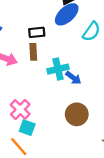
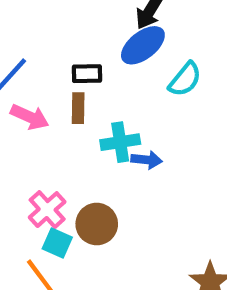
blue arrow: (73, 78) -> (147, 160), turned -35
brown circle: (77, 114) -> (97, 224), moved

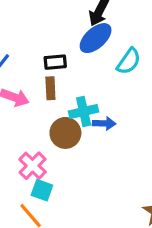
brown circle: (97, 224) -> (65, 133), moved

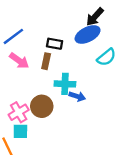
brown circle: (65, 133) -> (42, 106), moved
cyan square: (42, 190) -> (20, 131), turned -35

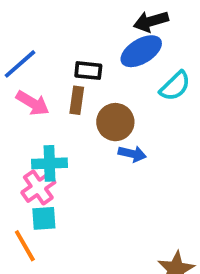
black arrow: (95, 17) -> (151, 21), turned 36
cyan cross: (65, 84) -> (50, 163), moved
brown circle: (42, 106) -> (115, 122), moved

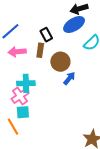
black rectangle: (88, 71) -> (46, 35), turned 56
pink arrow: (33, 103) -> (17, 52), turned 144
blue arrow: (132, 154) -> (69, 78), turned -64

